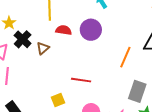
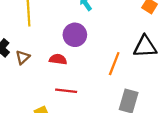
red semicircle: (64, 30) -> (58, 59), moved

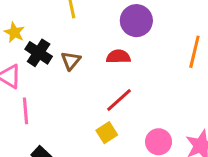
red line: (66, 91) -> (119, 100), moved, turned -40

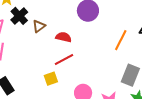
red semicircle: (118, 57) -> (64, 37), moved

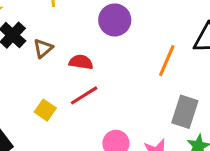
yellow square: (51, 79) -> (45, 110), moved, turned -32

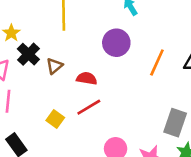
orange line: (167, 61) -> (157, 63), moved

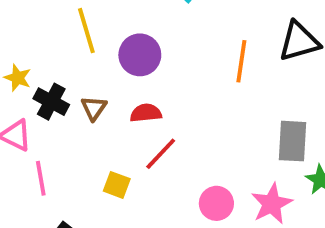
purple circle: (116, 43) -> (140, 55), moved

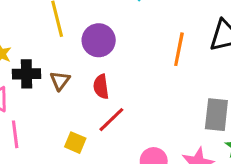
black cross: (51, 102) -> (26, 74), turned -32
red semicircle: (146, 113) -> (101, 87), turned -95

